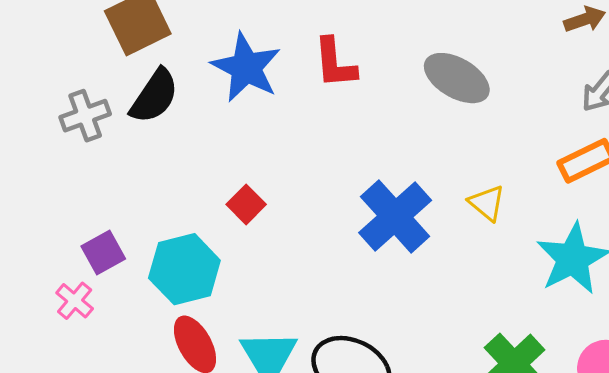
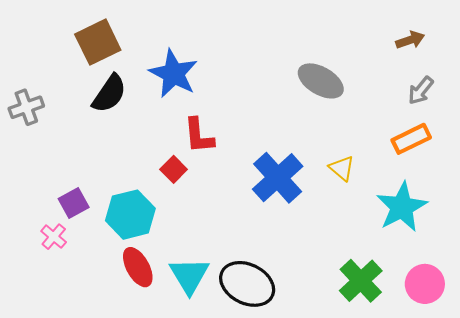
red L-shape: (335, 63) -> (199, 136), moved
gray cross: (85, 116) -> (26, 107), moved

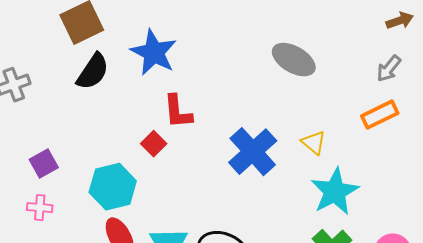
brown arrow: (410, 40) -> (400, 21), moved
purple square: (74, 203) -> (44, 164), moved
cyan star: (402, 207) -> (335, 192), moved
pink cross: (54, 237) -> (40, 208), turned -35

